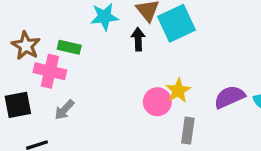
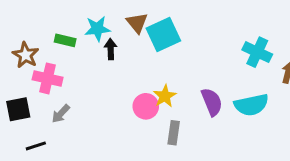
black arrow: (138, 39) -> (111, 49), moved
green rectangle: (69, 47) -> (65, 40), moved
purple semicircle: (229, 97) -> (212, 102), turned 92

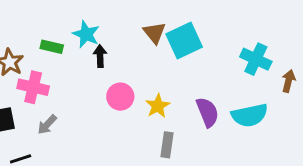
brown triangle: (137, 23) -> (155, 33), moved
cyan star: (97, 29) -> (86, 34), turned 30
cyan square: (163, 34) -> (184, 40), moved
pink circle: (146, 106) -> (120, 97), moved

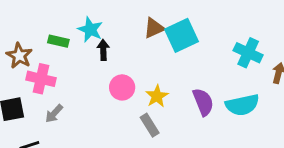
brown triangle: (155, 33) -> (154, 28), turned 45
gray rectangle: (167, 145) -> (150, 125), moved, turned -40

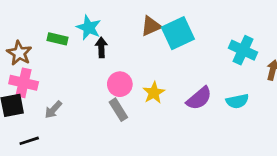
pink cross: (41, 79) -> (24, 83), moved
purple semicircle: (203, 102) -> (199, 98), turned 72
cyan semicircle: (242, 105) -> (237, 101), size x0.7
gray rectangle: (150, 125) -> (118, 110), moved

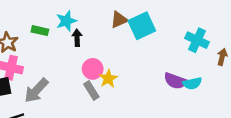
cyan star: (89, 28) -> (66, 21), turned 30
yellow star: (154, 93) -> (108, 79), moved
purple semicircle: (199, 98) -> (175, 81), moved, turned 60
gray arrow: (53, 110) -> (36, 91), size x1.6

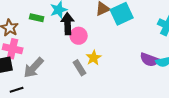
black arrow: (77, 38) -> (68, 24), size x1.5
pink circle: (93, 69) -> (79, 36), moved

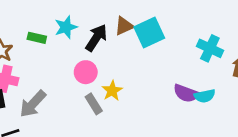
black arrow: (68, 24) -> (96, 38), moved, turned 35
pink circle: (79, 36) -> (86, 72), moved

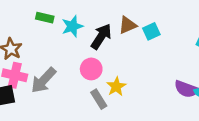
cyan square: (149, 32) -> (151, 31), size x0.6
green rectangle: (37, 38) -> (45, 18), moved
gray arrow: (33, 104) -> (44, 80), moved

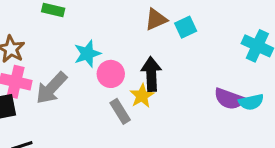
cyan star: (72, 26) -> (87, 54), moved
black arrow: (101, 36) -> (151, 74), moved, turned -36

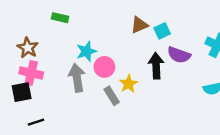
black arrow: (151, 74) -> (156, 66), moved
gray arrow: (52, 88) -> (77, 78), moved, turned 128
purple semicircle: (229, 99) -> (179, 55), moved

